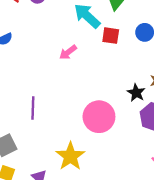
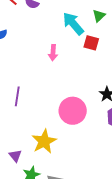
pink arrow: (68, 52) -> (53, 53), turned -56

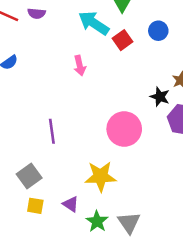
red square: (91, 43) -> (123, 40), turned -35
yellow star: (44, 141) -> (101, 176), turned -30

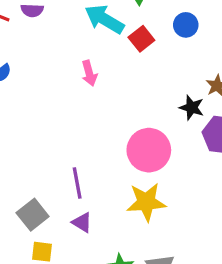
purple line: (52, 131) -> (77, 183), moved
yellow star: (101, 176) -> (146, 202), moved
purple triangle: (71, 204) -> (82, 222), moved

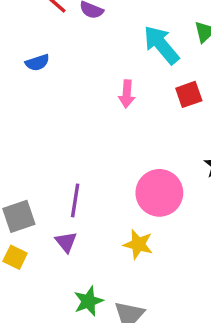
red square: (141, 39) -> (189, 94), moved
yellow star: (146, 202) -> (138, 244), size x0.7

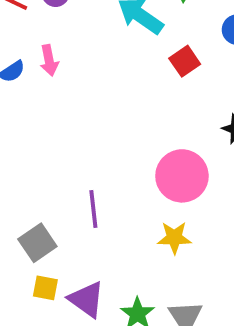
pink arrow: (127, 94) -> (49, 60), moved
purple triangle: (66, 242) -> (87, 299), moved, size x1.5

